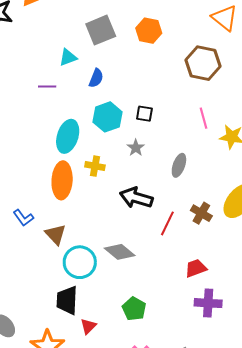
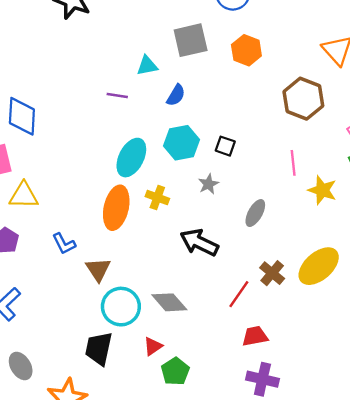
red line: (167, 223) -> (239, 294), moved
red triangle: (88, 326) -> (153, 346), moved

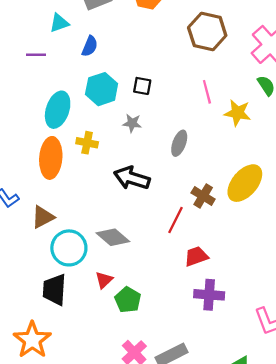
gray star: (208, 184) -> (132, 123), turned -30
brown triangle: (98, 269) -> (43, 217), turned 45

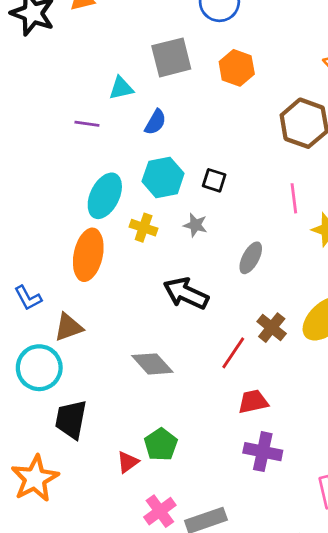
yellow cross: (87, 143) -> (144, 228), moved
cyan circle: (69, 248) -> (39, 368), moved
red triangle: (104, 280) -> (128, 462), moved

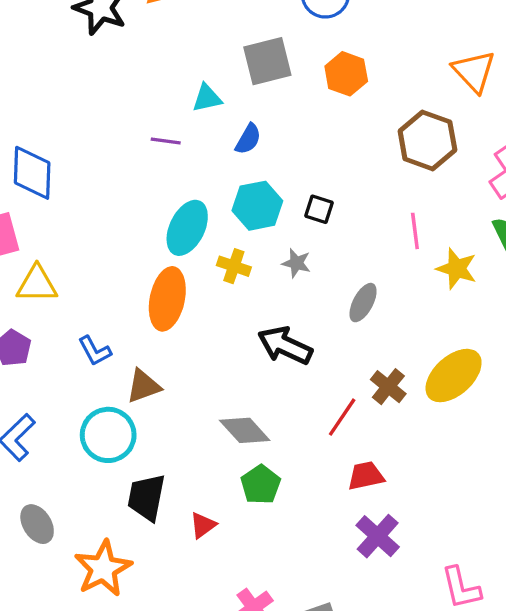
green pentagon: (161, 444) -> (261, 485), moved
purple cross: (263, 452) -> (378, 536), turned 30
red triangle: (128, 462) -> (203, 525), moved

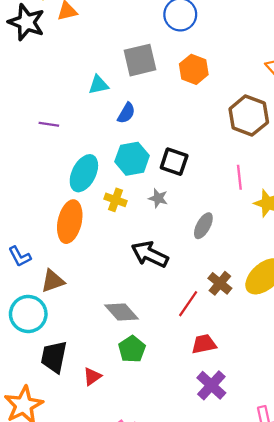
purple line: (166, 141) -> (49, 124), moved
black square: (319, 209) -> (174, 162), size x1.4

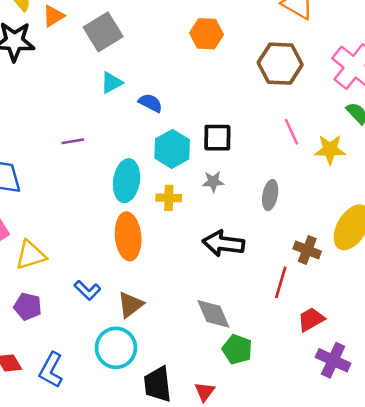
gray square: (140, 60) -> (103, 32), moved
blue semicircle: (126, 113) -> (151, 103), turned -75
gray diamond: (121, 312) -> (213, 314), turned 36

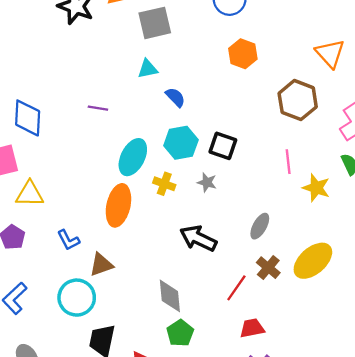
gray ellipse: (270, 195) -> (260, 226), moved

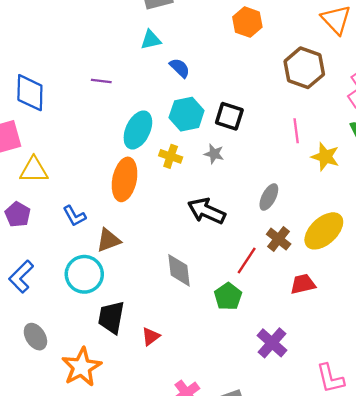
red trapezoid: (252, 328) -> (303, 284), moved
green pentagon: (180, 333) -> (228, 296), moved

